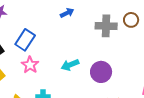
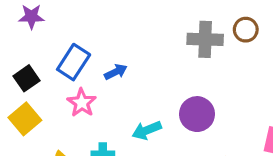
blue arrow: (67, 13) -> (116, 72), moved
cyan arrow: (70, 65) -> (147, 130), moved

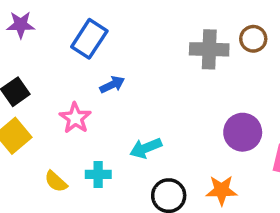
blue rectangle: (74, 62) -> (89, 39), moved
purple circle: (197, 114) -> (243, 132), moved

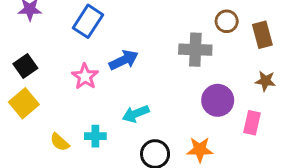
gray cross: (209, 49) -> (195, 50), moved
blue arrow: (112, 85) -> (124, 60), moved, size x1.4
pink star: (75, 118) -> (85, 76), moved

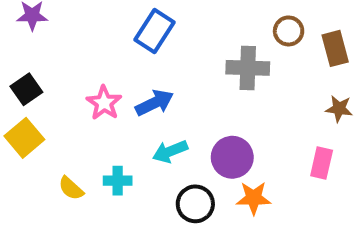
blue rectangle: (88, 21) -> (155, 31), moved
blue arrow: (124, 60) -> (155, 103), moved
purple circle: (218, 100) -> (232, 157), moved

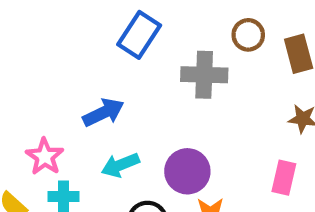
blue rectangle: (155, 31) -> (139, 35), moved
pink star: (104, 103) -> (45, 157), moved

